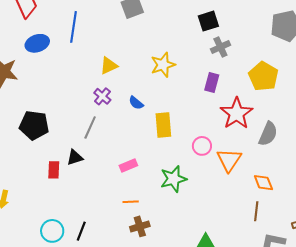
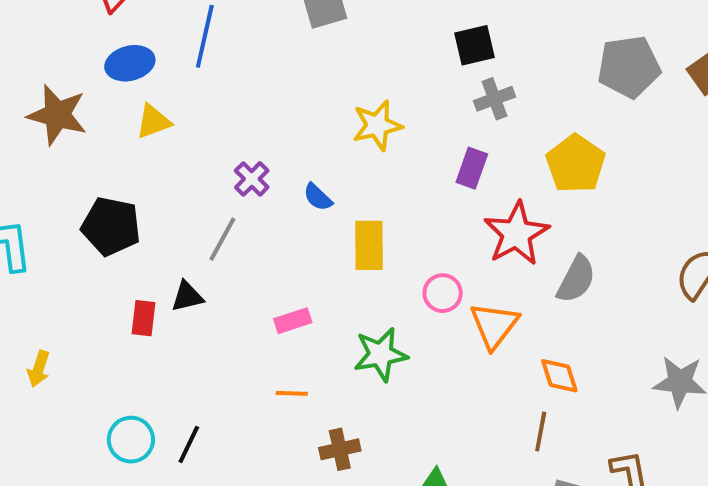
yellow triangle: (109, 66) -> (153, 121), moved
brown cross: (140, 226) -> (340, 449), moved

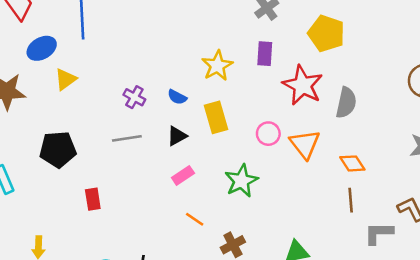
yellow star: (377, 125) -> (217, 66), moved
gray line: (222, 239) -> (127, 138), turned 68
black triangle: (187, 296) -> (177, 136), moved
orange line: (292, 393) -> (195, 219), turned 48

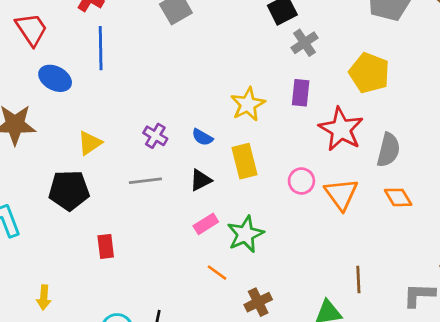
blue ellipse: (42, 48) -> (55, 78), turned 56
yellow triangle: (66, 79) -> (90, 143), moved
orange diamond: (352, 163) -> (398, 197), moved
green star: (241, 181) -> (245, 234), moved
brown line: (351, 200) -> (358, 280), moved

